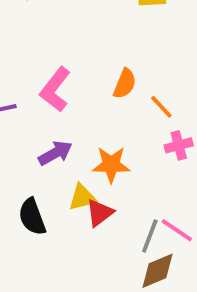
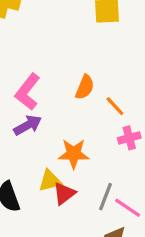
purple arrow: (55, 153) -> (28, 125), moved
gray line: (150, 236) -> (105, 197), moved

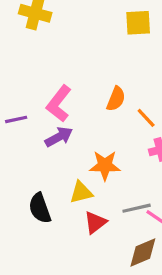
red triangle: (64, 193) -> (95, 222), moved
gray line: (105, 197) -> (137, 208), turned 56

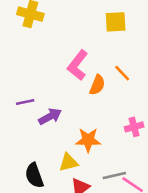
pink L-shape: (59, 104) -> (78, 65), moved
orange line: (146, 118) -> (122, 73), moved
purple line: (16, 119) -> (25, 102), moved

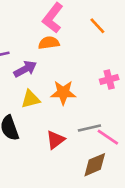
orange semicircle: (97, 85) -> (49, 43), moved, turned -120
yellow triangle: (68, 162) -> (30, 99), moved

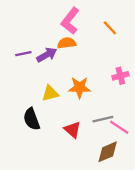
purple arrow: (25, 69) -> (47, 55), moved
red triangle: (55, 140) -> (72, 130), turned -42

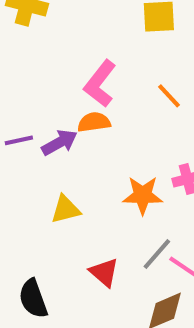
orange star: (80, 88) -> (143, 195), moved
black semicircle: (32, 119) -> (33, 299), moved
gray line: (103, 119) -> (157, 254), turned -36

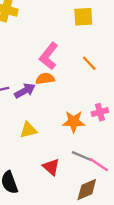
gray line: (157, 254) -> (82, 156), turned 72

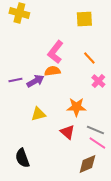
pink cross: (100, 112) -> (98, 81), moved, turned -32
gray line: (82, 156) -> (95, 130), moved
red triangle: (51, 167) -> (67, 132), moved

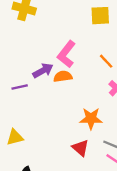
purple arrow: (35, 81) -> (43, 71), moved
yellow triangle: (38, 114) -> (15, 137), moved

